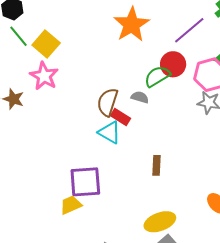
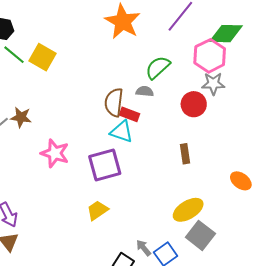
red circle: (173, 64) -> (194, 104), moved
pink star: (44, 76) -> (55, 153), moved
brown rectangle: (157, 165) -> (185, 154), moved
purple square: (85, 182) -> (105, 165), moved

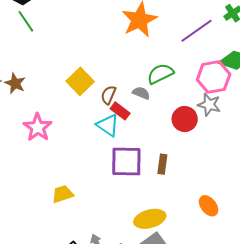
yellow square: (43, 57) -> (80, 81), moved
brown semicircle: (114, 102) -> (108, 95), size x0.7
purple square: (105, 165) -> (126, 162), moved

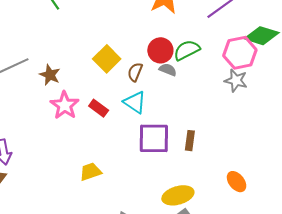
brown star: (15, 83) -> (50, 75), moved
red rectangle: (120, 111) -> (99, 108), moved
red circle: (185, 119) -> (160, 50), moved

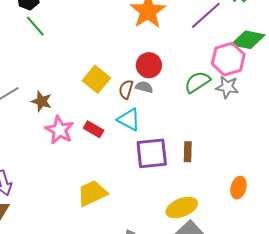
green semicircle: (187, 50) -> (197, 82), moved
gray semicircle: (168, 70) -> (144, 87), moved
yellow trapezoid: (90, 172) -> (92, 193), size x1.4
orange ellipse: (237, 182) -> (239, 188), turned 60

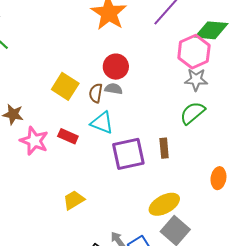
green semicircle: (197, 82) -> (193, 113), moved
yellow trapezoid: (92, 193) -> (74, 200), size x0.7

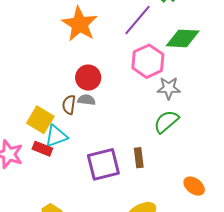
pink hexagon: (194, 52) -> (148, 61), moved
yellow square: (65, 86) -> (40, 120), moved
cyan triangle: (102, 123) -> (56, 136), moved, turned -40
orange ellipse: (218, 178) -> (194, 186), turned -60

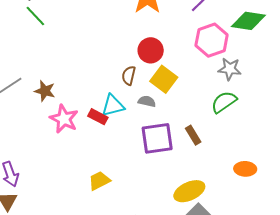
gray semicircle: (87, 100) -> (147, 101), moved
yellow square: (40, 120) -> (164, 79), moved
brown rectangle: (139, 158) -> (193, 135), turned -30
orange ellipse: (194, 186) -> (245, 169), turned -40

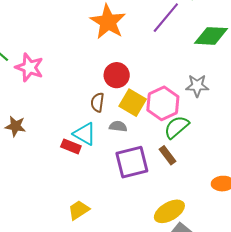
pink hexagon: (212, 40) -> (163, 103), moved
green semicircle: (224, 102) -> (176, 127), moved
cyan triangle: (113, 106) -> (85, 134), turned 50
pink star: (64, 119) -> (29, 67), moved

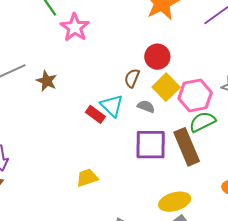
brown rectangle: (167, 155) -> (187, 147), size x1.8

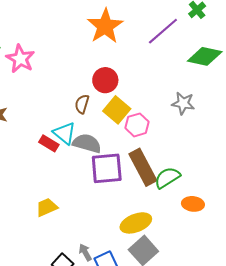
pink hexagon: (195, 95) -> (137, 125), moved, size x0.7
gray semicircle: (146, 107) -> (87, 143), moved, size x1.6
green semicircle: (202, 122) -> (167, 178), moved

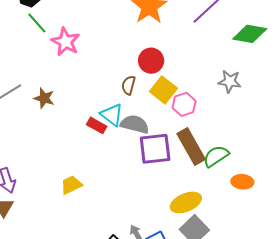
yellow trapezoid: (47, 207) -> (71, 185), moved

